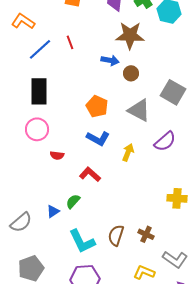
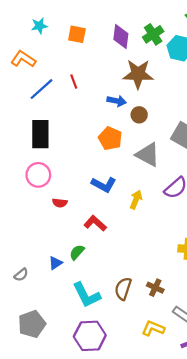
orange pentagon: (97, 106) -> (110, 138), moved
gray semicircle: (21, 222) -> (21, 275), size x0.6

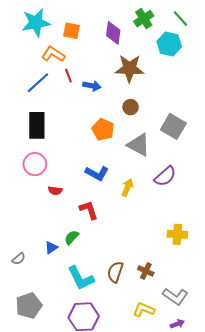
cyan star: (39, 26) -> (36, 23), size x1.8
green cross: (153, 34) -> (144, 19), moved
orange L-shape: (23, 59) -> (53, 54), moved
blue arrow: (117, 101) -> (92, 86), moved
red L-shape: (95, 223) -> (89, 210), turned 30

